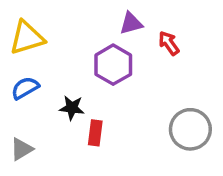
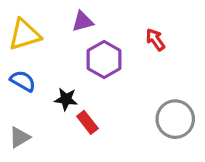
purple triangle: (131, 23) -> (82, 21), moved
blue semicircle: (25, 88) -> (23, 81), turned 60
red rectangle: (95, 133) -> (87, 122), turned -45

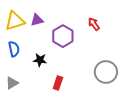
purple triangle: (82, 21) -> (37, 20), moved
blue semicircle: (23, 81) -> (14, 49), turned 49
red rectangle: (87, 122) -> (58, 83), moved, turned 56

